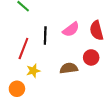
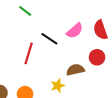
black line: (45, 36) -> (49, 39), turned -54
yellow star: (33, 71) -> (58, 86), moved

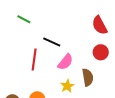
pink semicircle: (75, 31) -> (65, 62), moved
brown semicircle: (75, 70) -> (88, 77), moved, turned 102

